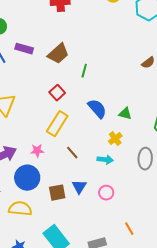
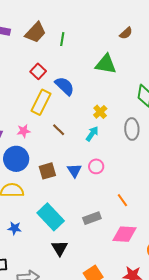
green line: (84, 71) -> (62, 39), moved
blue semicircle: (97, 109) -> (65, 86), moved
green triangle: (125, 114) -> (106, 64), moved, size x1.6
cyan arrow: (105, 160) -> (92, 134), turned -56
blue triangle: (79, 187) -> (74, 170), moved

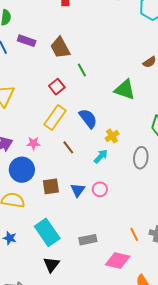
brown trapezoid: (36, 32) -> (60, 48), turned 100
green line: (62, 39) -> (82, 70), moved, turned -48
blue semicircle: (65, 86) -> (88, 119), moved
orange line: (122, 200) -> (134, 234), moved

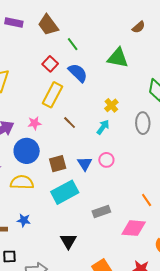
blue semicircle: (88, 119) -> (78, 73), moved
cyan rectangle: (47, 232) -> (65, 192), moved, turned -76

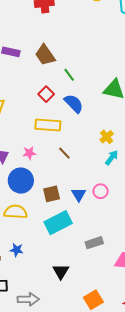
yellow rectangle: (52, 95) -> (48, 125), turned 65
cyan arrow: (103, 127) -> (112, 158), moved

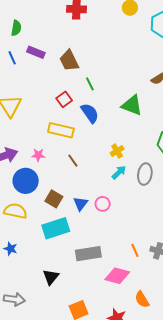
brown square: (52, 194) -> (54, 199), turned 36
gray rectangle: (94, 243) -> (88, 254), size x1.4

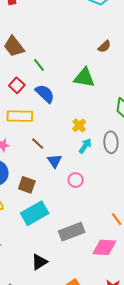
blue triangle: (80, 204) -> (55, 161), moved
black triangle: (51, 277) -> (39, 262), turned 30

